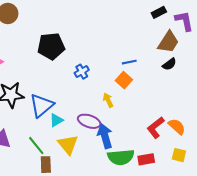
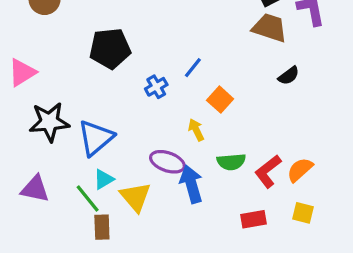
brown trapezoid: (168, 42) -> (270, 28), moved, turned -105
blue line: (129, 62) -> (193, 68), moved, turned -40
cyan triangle: (56, 120) -> (104, 179), moved
orange semicircle: (177, 127) -> (300, 170), turned -84
green semicircle: (121, 157) -> (231, 162), moved, size x0.7

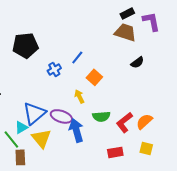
blue triangle: (96, 138) -> (34, 113), moved

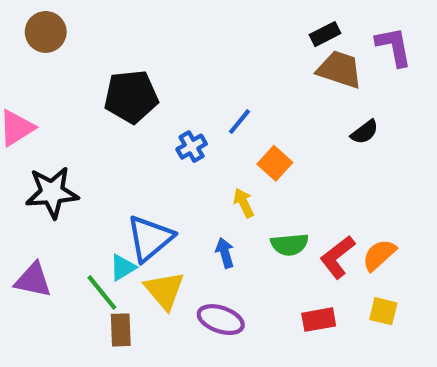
black rectangle: (127, 13) -> (325, 34), moved
purple ellipse: (61, 116) -> (221, 320), moved
blue arrow: (76, 130) -> (225, 253), moved, size x0.6

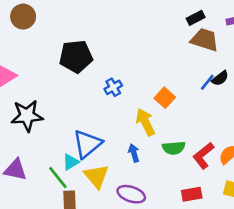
blue line: (240, 122) -> (207, 82), moved
yellow arrow: (244, 203) -> (145, 122), size x1.5

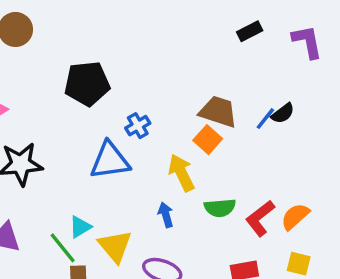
brown trapezoid: (205, 40) -> (218, 112), moved
blue triangle: (87, 144) -> (110, 161), moved, turned 32

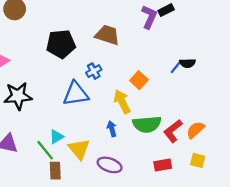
purple L-shape: (307, 42) -> (149, 17), moved, turned 35
brown trapezoid: (218, 112) -> (107, 35), moved
black semicircle: (283, 113) -> (188, 63), turned 35
green semicircle: (220, 208) -> (147, 124), size x1.4

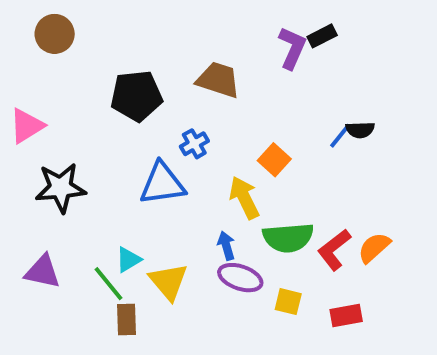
yellow square: (198, 160) -> (288, 302), moved
purple ellipse: (110, 165) -> (240, 278), moved
red rectangle: (163, 165) -> (346, 316), moved

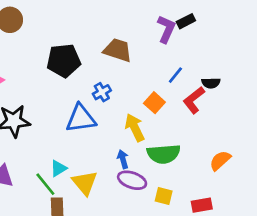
blue line: (340, 136) -> (175, 75), moved
red L-shape: (334, 250) -> (194, 100), moved

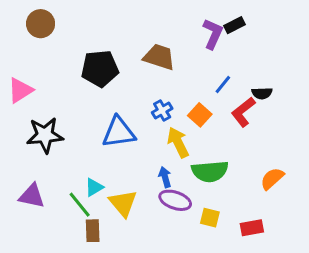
blue cross: (102, 92) -> (162, 111), moved

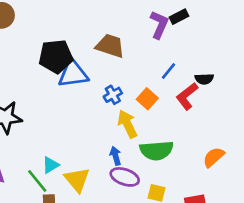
blue triangle: (119, 132) -> (73, 74), moved

